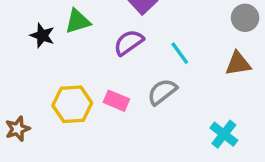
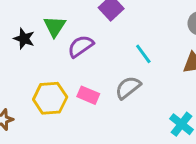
green triangle: (78, 21) -> (55, 26), turned -40
purple semicircle: (129, 42) -> (81, 46), moved

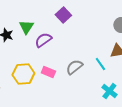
cyan line: (143, 54) -> (100, 64), moved

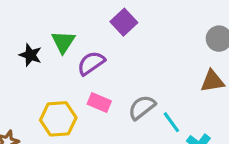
cyan line: (100, 64) -> (171, 122), moved
pink rectangle: (48, 72) -> (99, 103), moved

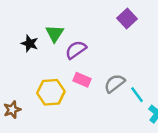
purple square: (124, 22) -> (127, 19), moved

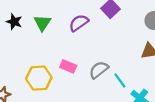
black star: (30, 43) -> (14, 22), moved
purple semicircle: (76, 50) -> (79, 23), moved

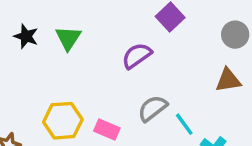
purple semicircle: (79, 23) -> (137, 56), moved
pink rectangle: (68, 66) -> (107, 129), moved

